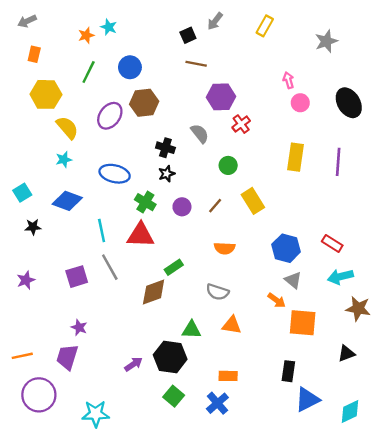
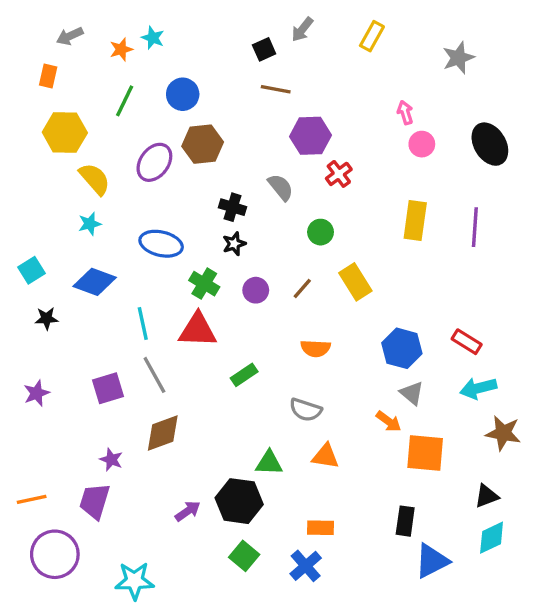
gray arrow: (27, 21) -> (70, 36), moved
brown diamond: (154, 292) -> (163, 433), moved
cyan diamond: (350, 411) -> (492, 538), moved

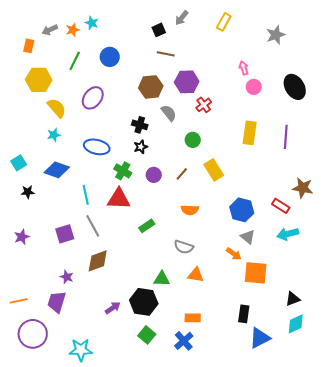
gray arrow: (70, 36) -> (50, 30), moved
brown hexagon: (203, 144) -> (151, 87), moved
brown star: (503, 433) -> (303, 188), moved

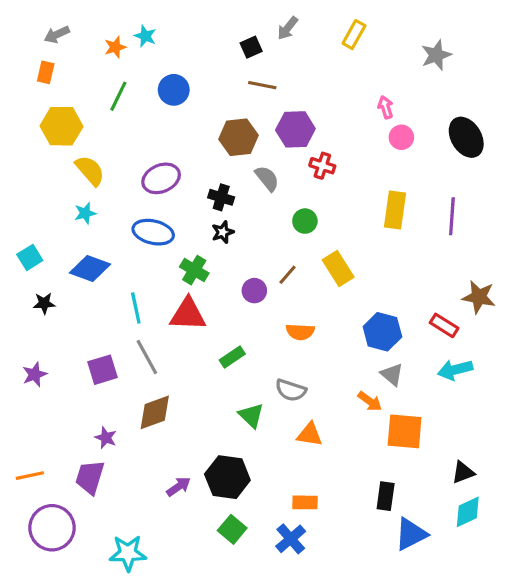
gray arrow: (50, 30) -> (57, 35), moved
purple ellipse: (93, 98) -> (161, 178), moved, turned 30
red cross: (204, 105) -> (322, 166), turned -35
purple circle: (154, 175) -> (254, 291), moved
green triangle: (162, 279) -> (251, 416), moved, turned 42

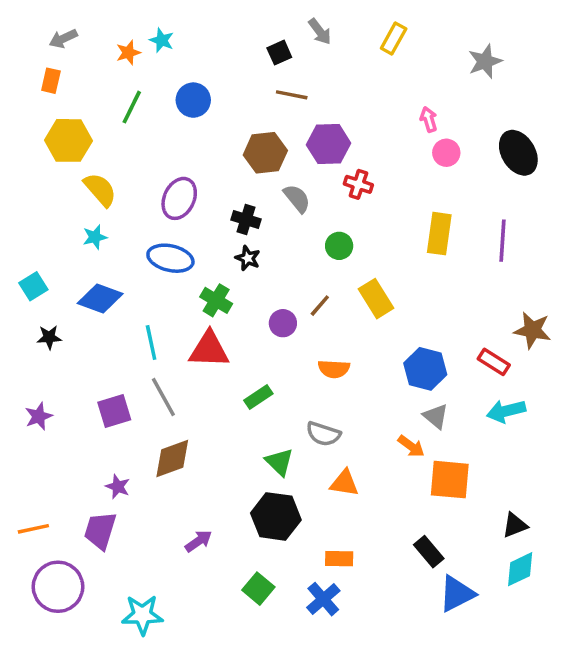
gray arrow: (288, 28) -> (320, 32), turned -75
purple ellipse: (161, 178) -> (179, 198), turned -42
black star: (223, 232) -> (248, 258), turned -30
black hexagon: (227, 477) -> (276, 516), moved
black rectangle: (386, 496) -> (429, 552), turned -48

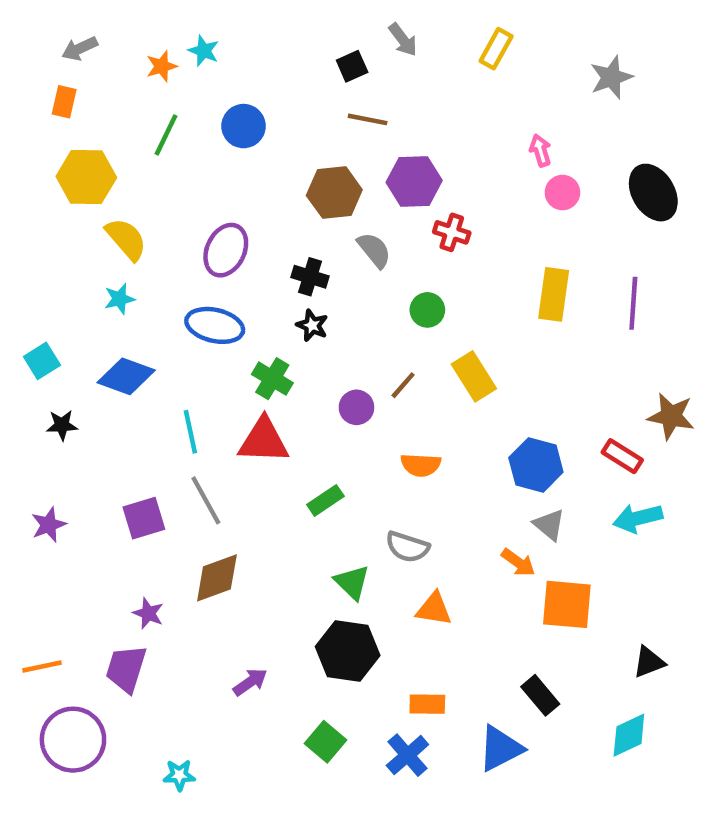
cyan diamond: (520, 569) -> (629, 735), moved
blue triangle: (457, 594) -> (500, 748), moved
cyan star: (142, 615) -> (179, 775), size x0.6

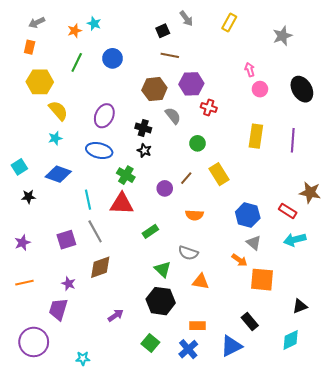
orange line: (42, 667) -> (24, 283), moved

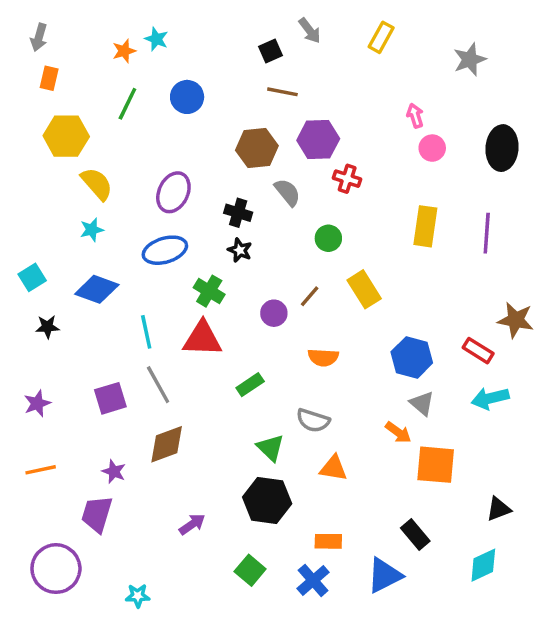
gray arrow: (37, 23) -> (39, 37), moved, turned -49
black ellipse: (302, 89) -> (502, 148), turned 35
blue ellipse: (99, 151) -> (165, 250), turned -30

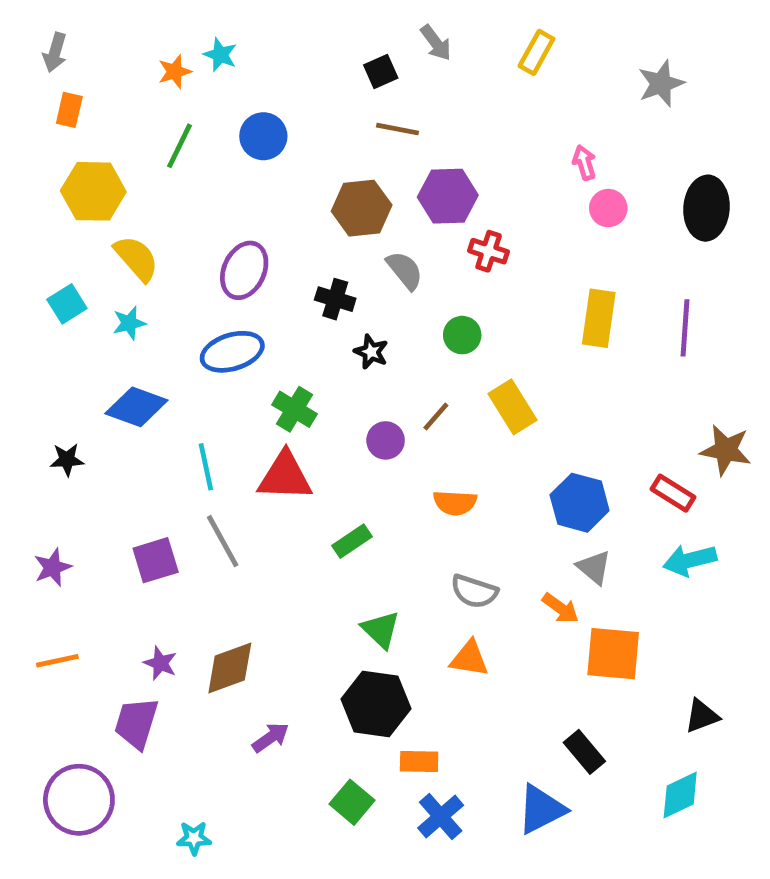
black star: (240, 250) -> (371, 352), moved
cyan square: (32, 277) -> (67, 304), moved
gray semicircle: (313, 420) -> (474, 591), moved
brown diamond: (167, 444) -> (230, 668), moved
orange rectangle: (328, 541) -> (419, 761), moved

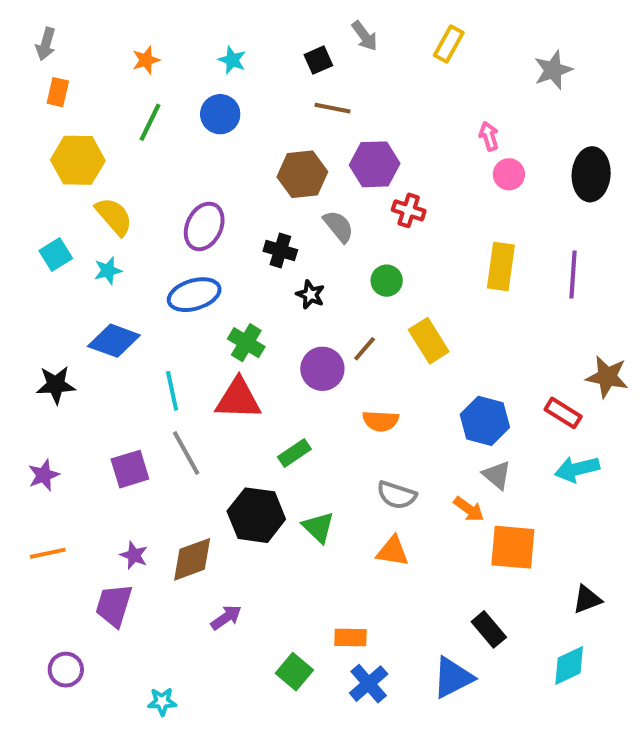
cyan star: (220, 55) -> (232, 60), moved
purple circle: (386, 440) -> (322, 369), size x1.4
black star: (67, 460) -> (56, 385), size x1.4
black hexagon: (376, 704) -> (256, 515), moved
purple circle: (79, 800) -> (66, 670), size x0.6

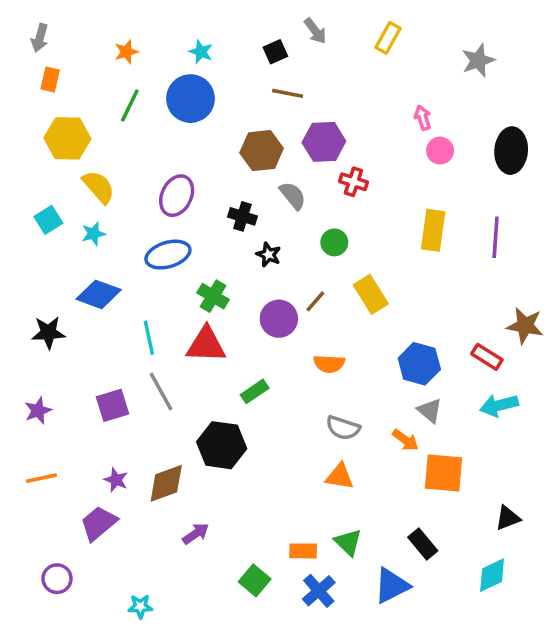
blue circle: (220, 114) -> (190, 99), size x1.4
green triangle: (318, 527) -> (348, 542), moved
purple trapezoid: (114, 605) -> (99, 523), turned 33

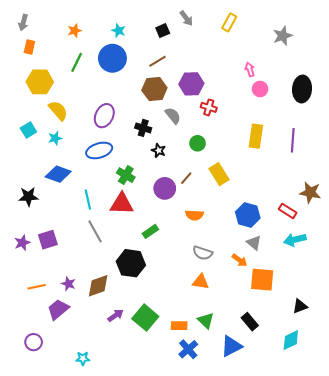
brown line: (288, 93) -> (158, 61), moved, turned -42
purple square: (112, 405) -> (48, 240), moved
orange line: (41, 478) -> (37, 287), moved
green square: (255, 580) -> (145, 318), moved, size x1.4

